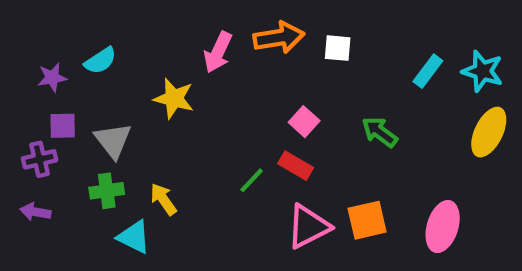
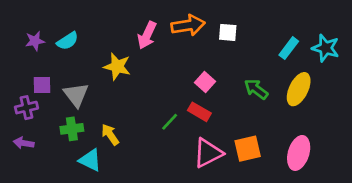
purple star: (52, 77) -> (35, 41), moved
yellow ellipse: (489, 132) -> (299, 89), moved

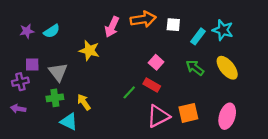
cyan rectangle: (289, 48) -> (198, 36), moved
cyan star: (326, 48) -> (223, 30), moved
yellow ellipse: (299, 89) -> (227, 68), turned -65

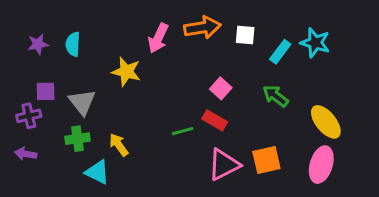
cyan semicircle: (52, 31) -> (73, 44), turned 126
yellow ellipse: (227, 68) -> (326, 122), moved
green line: (129, 92) -> (183, 131), turned 32

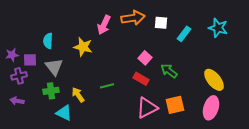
cyan star: (315, 43) -> (218, 28), moved
purple star: (38, 44) -> (12, 55), moved
cyan semicircle: (73, 44) -> (48, 41), moved
green arrow: (276, 96) -> (169, 71), moved
green line: (183, 131) -> (107, 86), moved

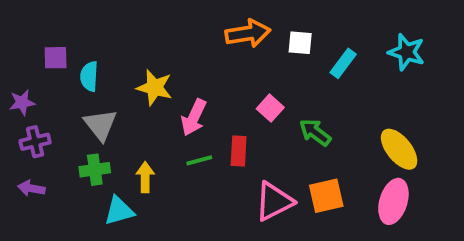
pink arrow: (104, 25) -> (194, 117), moved
purple square: (30, 60) -> (56, 58), moved
red rectangle: (141, 79) -> (239, 151), moved, turned 63
yellow arrow: (78, 95) -> (145, 177), turned 35
cyan triangle: (64, 113) -> (119, 211), turned -42

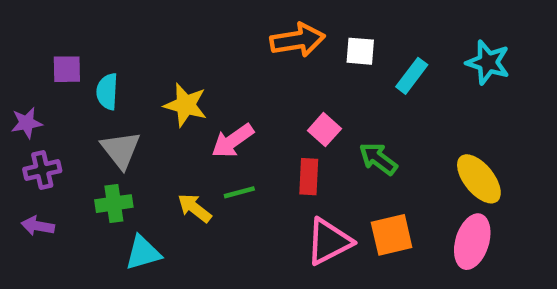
pink arrow: (194, 117) -> (233, 141), turned 30
red rectangle: (239, 151) -> (309, 177), moved
yellow arrow: (145, 177) -> (195, 208), moved, turned -52

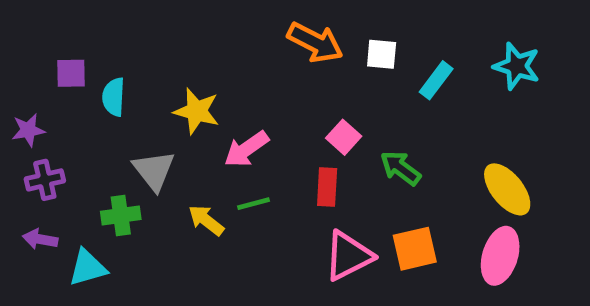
orange arrow: (298, 40) -> (315, 42), turned 36
gray triangle: (121, 150) -> (154, 170), moved
cyan triangle: (143, 253) -> (88, 268), moved

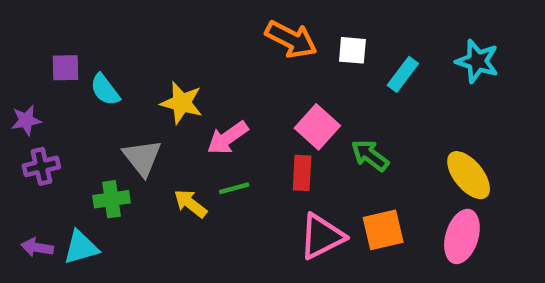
cyan semicircle: (114, 97) -> (105, 90), turned -40
pink square: (344, 137) -> (317, 127), size x1.4
purple arrow: (40, 239) -> (37, 247), moved

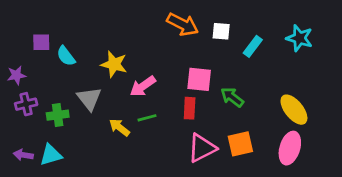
pink square: (317, 127) -> (199, 79), turned -36
green cross: (112, 199) -> (58, 115), moved

